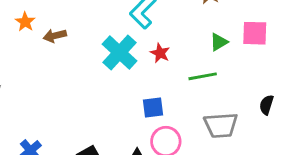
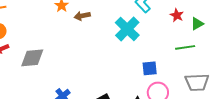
red star: (160, 53) -> (177, 15), moved

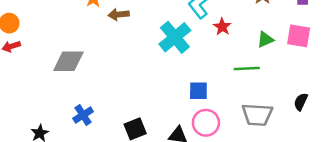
red star: (177, 15) -> (222, 27), moved
gray diamond: (32, 58) -> (68, 61), moved

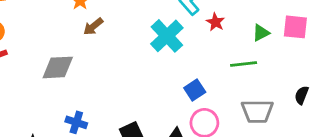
brown arrow: (119, 15) -> (93, 26), moved, turned -30
blue square: (198, 91) -> (195, 90), turned -30
blue cross: (83, 115) -> (76, 122), turned -36

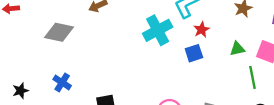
green line: (244, 64) -> (252, 77), moved, turned 70
blue square: (195, 90) -> (194, 53), moved

